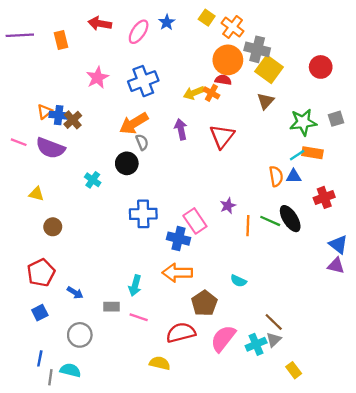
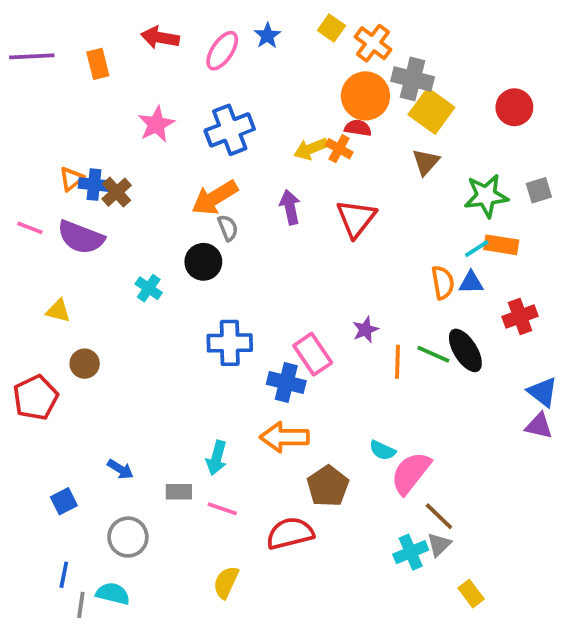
red pentagon: (41, 273) -> (36, 398), moved
pink semicircle: (223, 338) -> (411, 473), moved
yellow semicircle: (160, 363) -> (226, 582), moved, turned -78

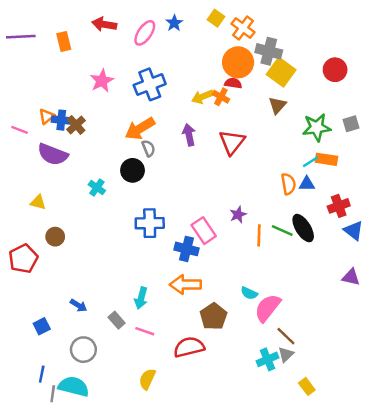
pink line: (30, 228) -> (20, 130), moved
blue triangle: (543, 392) -> (353, 231), moved
gray rectangle: (179, 492) -> (117, 320), turned 49
cyan semicircle: (113, 594) -> (74, 386), size x1.4

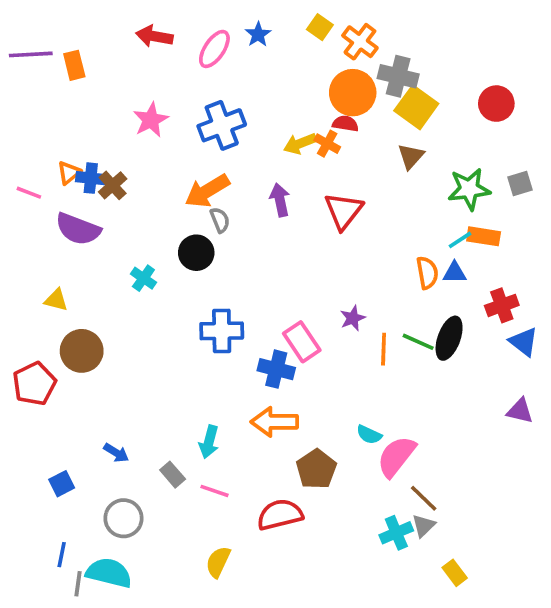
orange rectangle: (64, 41) -> (74, 65), moved
black ellipse: (303, 228) -> (449, 338), turned 52
brown circle: (55, 237) -> (82, 351), size x1.5

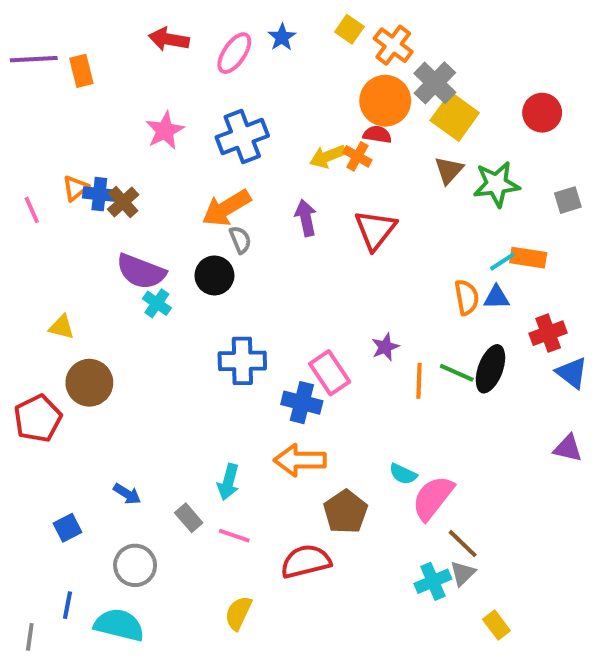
gray cross: (398, 76) -> (435, 83), turned 30
green star: (469, 189) -> (496, 184), moved
pink line: (29, 193) -> (32, 210), turned 45
purple semicircle: (78, 229) -> (141, 272), moved
gray line: (78, 584) -> (30, 637), moved

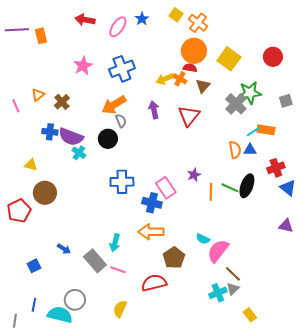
gray cross: (435, 83) -> (236, 104), moved
brown triangle: (449, 170) -> (203, 86), moved
blue cross: (99, 194) -> (50, 132), moved
gray rectangle: (189, 518) -> (95, 261), size x1.6
gray circle: (135, 565) -> (75, 300), moved

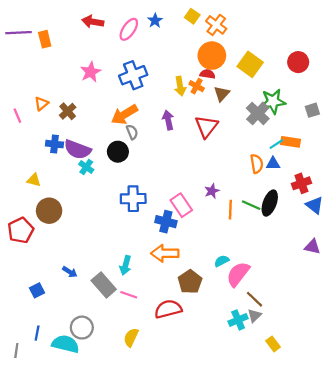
yellow arrow: (165, 79) -> (180, 86), turned -78
cyan semicircle: (203, 239) -> (222, 261), turned 128

